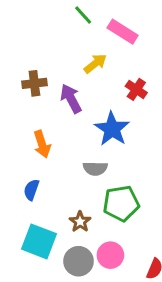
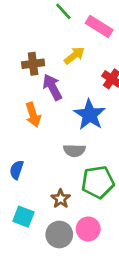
brown cross: (34, 83) -> (33, 64), moved
orange arrow: (42, 144) -> (33, 115), moved
cyan square: (39, 241) -> (23, 217), size x0.7

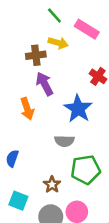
yellow arrow: (74, 55) -> (58, 43), moved, turned 54
brown cross: (33, 64) -> (36, 55), moved

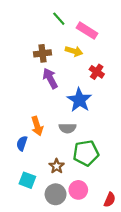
yellow arrow: (58, 43) -> (74, 51), moved
orange arrow: (27, 109) -> (37, 126), moved

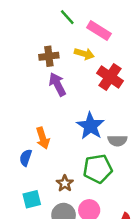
red cross: (97, 72) -> (110, 77), size x1.5
blue star: (79, 100) -> (90, 126), moved
gray semicircle: (67, 128) -> (117, 141), moved
cyan square: (27, 180) -> (32, 199), turned -35

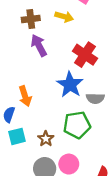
red cross: (110, 77) -> (85, 55), moved
cyan square: (32, 199) -> (17, 136), moved

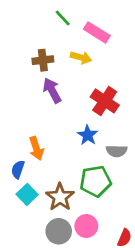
blue star: (70, 85) -> (88, 135), size x0.7
cyan square: (17, 136) -> (27, 194), turned -30
brown star: (46, 139) -> (60, 197), size x1.5

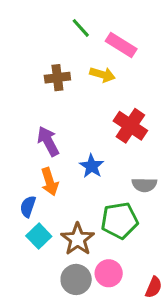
purple arrow: (52, 90) -> (48, 141), moved
blue star: (88, 135) -> (92, 166), moved

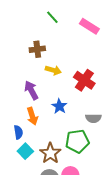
pink rectangle: (121, 45) -> (89, 26), moved
yellow arrow: (102, 75) -> (53, 70), moved
blue semicircle: (28, 207) -> (18, 132), turned 152

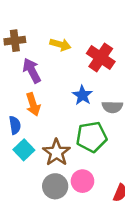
brown cross: (37, 49) -> (15, 41), moved
blue star: (59, 106) -> (82, 95), moved

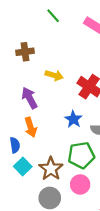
brown cross: (15, 41) -> (25, 52), moved
pink circle: (82, 181) -> (80, 184), moved

